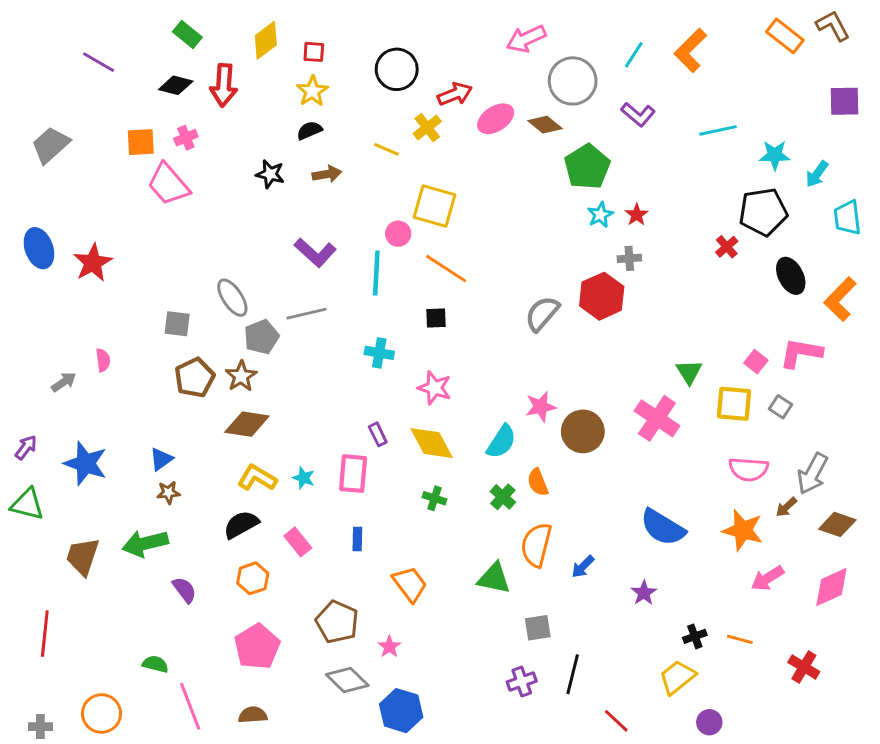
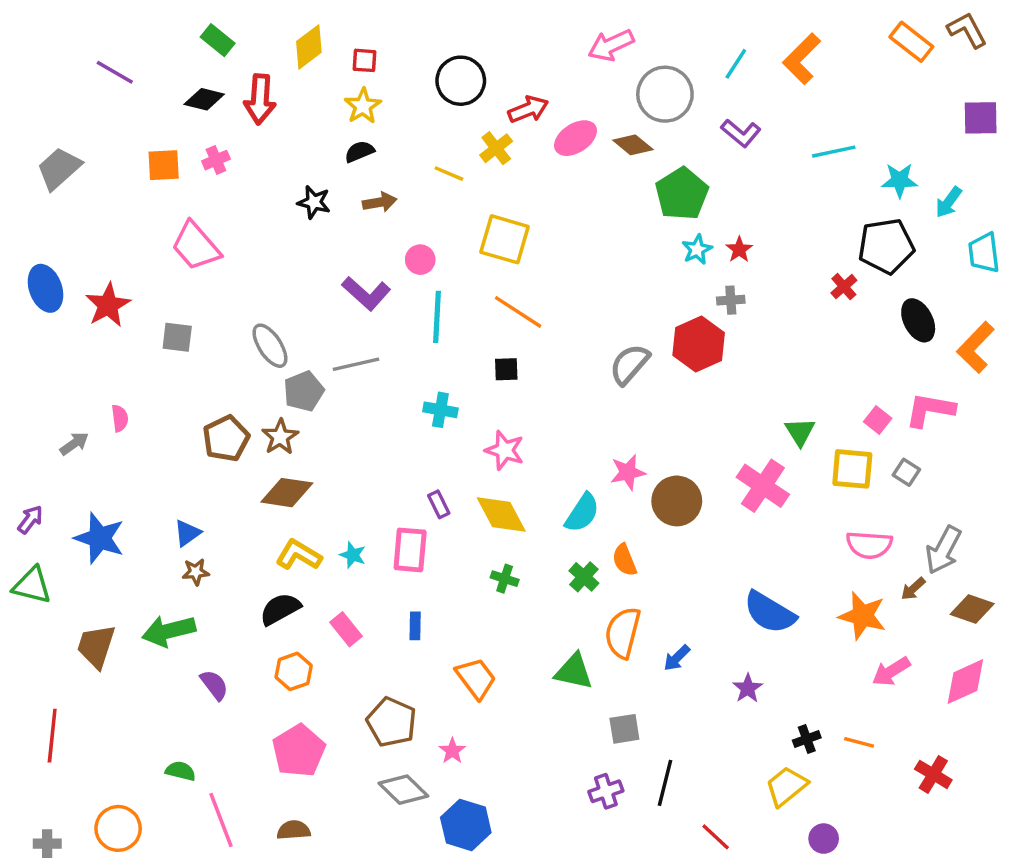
pink trapezoid: (168, 184) -> (196, 246), moved
pink circle: (398, 234) -> (420, 260), moved
gray square: (177, 324) -> (177, 337), moved

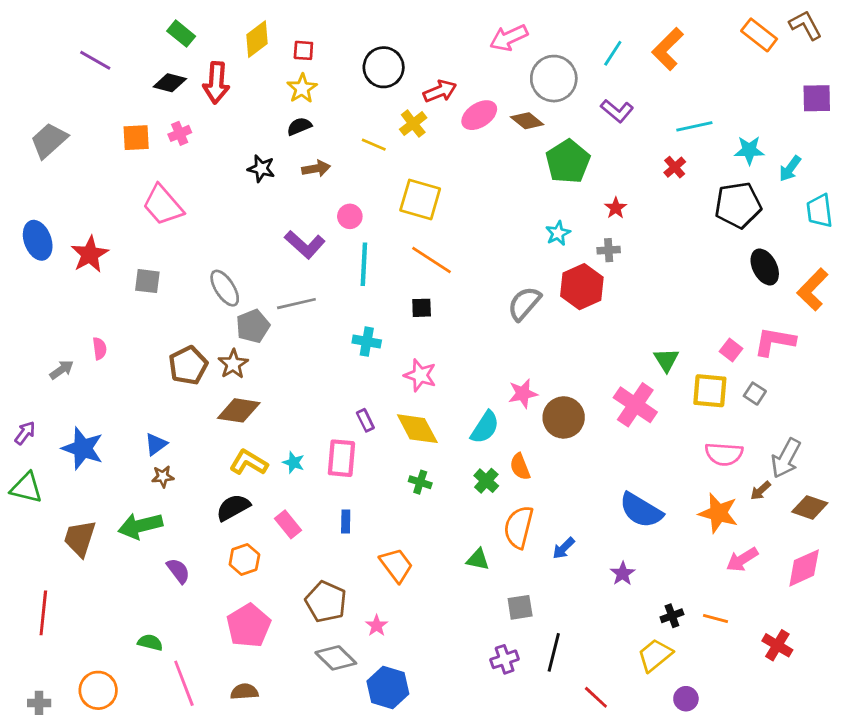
cyan star: (697, 249) -> (558, 233), moved
red cross: (844, 287) -> (675, 167), moved
green triangle: (574, 671) -> (478, 559), size x0.7

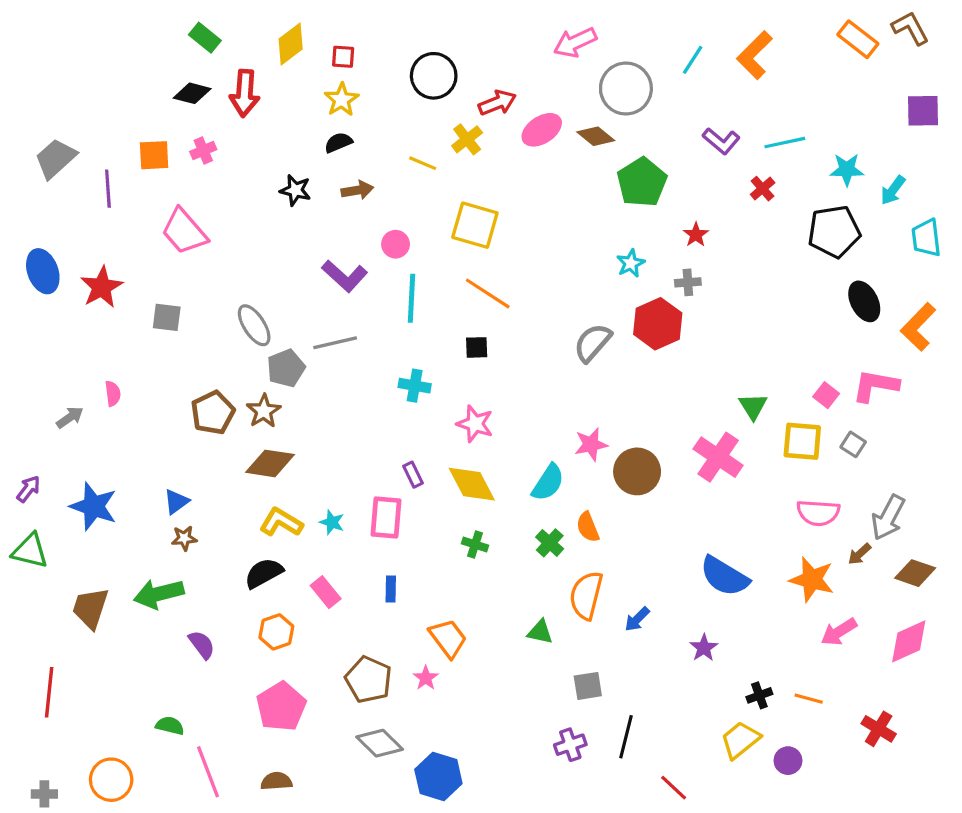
purple line: (95, 60) -> (108, 189), moved, turned 56
purple L-shape: (617, 111) -> (721, 141), moved
pink star: (377, 626) -> (426, 678), moved
purple circle: (686, 699) -> (788, 761), moved

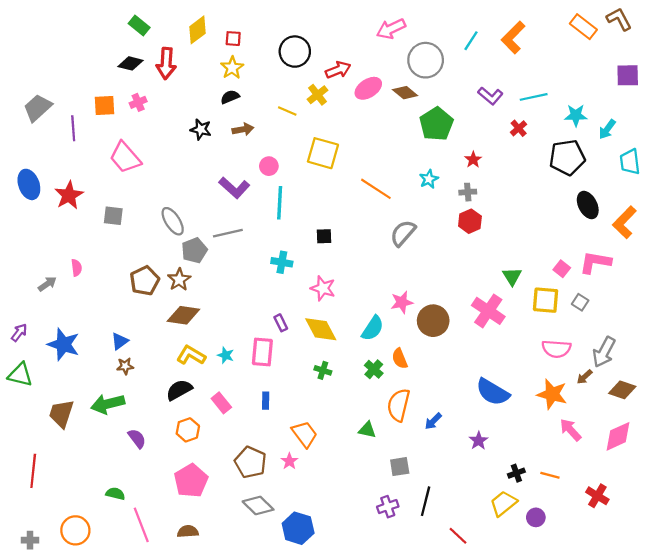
orange line: (488, 293) -> (376, 189), moved
red hexagon: (658, 324) -> (470, 221), moved, size x0.7
pink arrow: (839, 632) -> (570, 430), turned 80

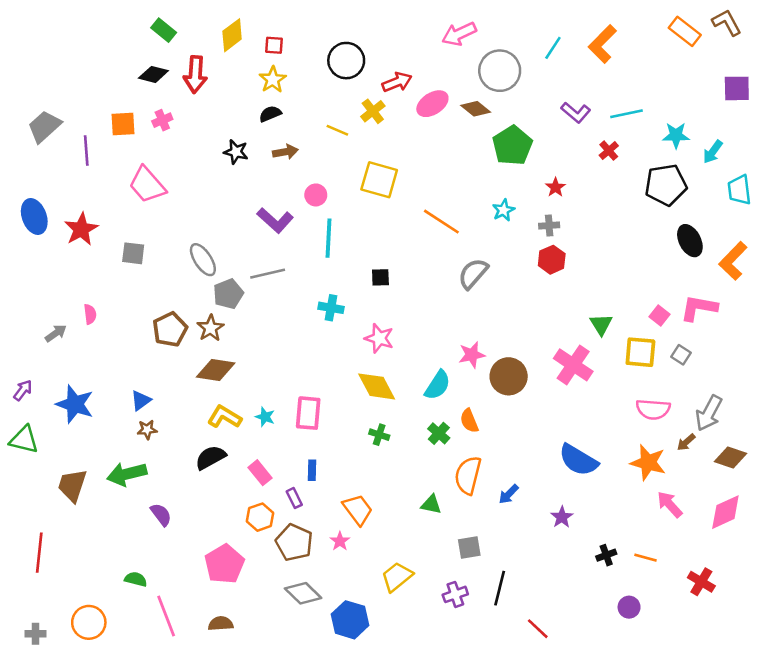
purple rectangle: (281, 323) -> (294, 498), moved
orange hexagon: (188, 430) -> (260, 517), moved
yellow trapezoid: (503, 503) -> (397, 577), moved

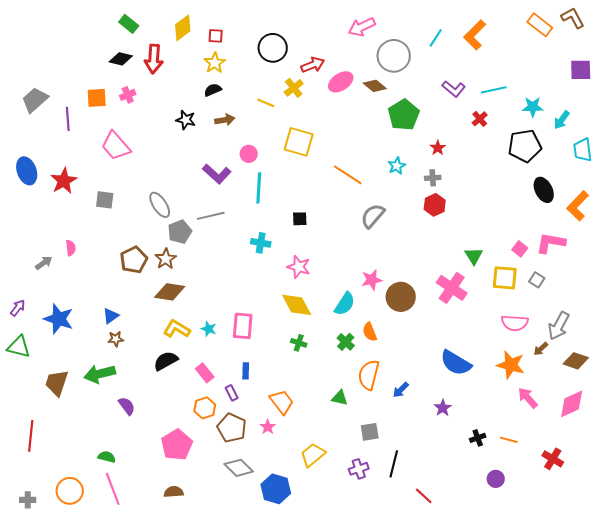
pink line: (166, 616) -> (113, 489), moved

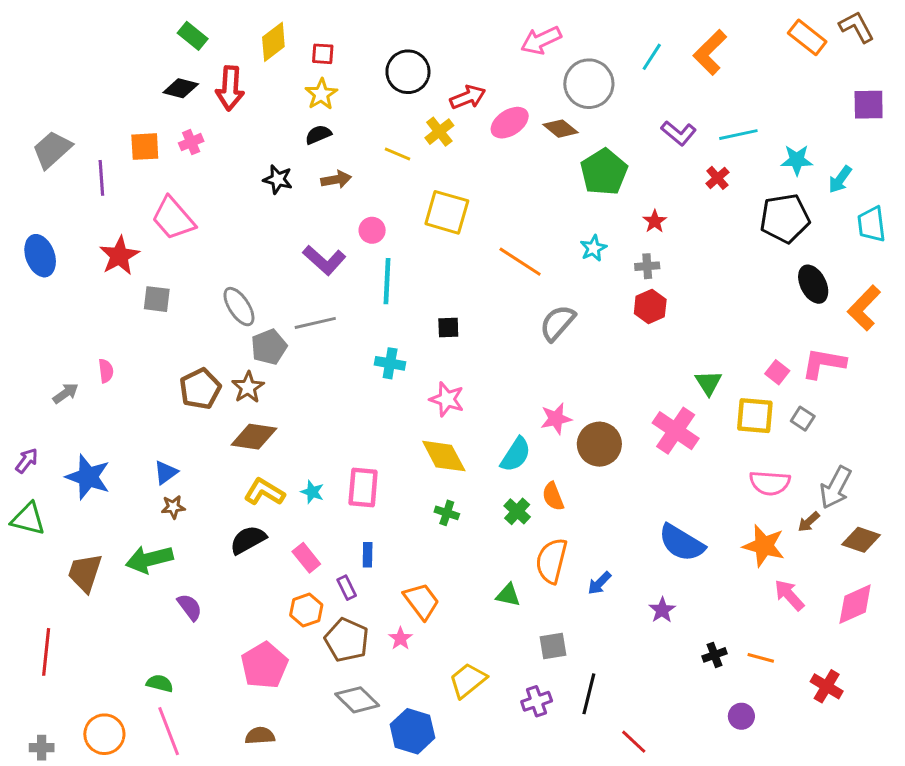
red star: (64, 181) -> (119, 256), moved

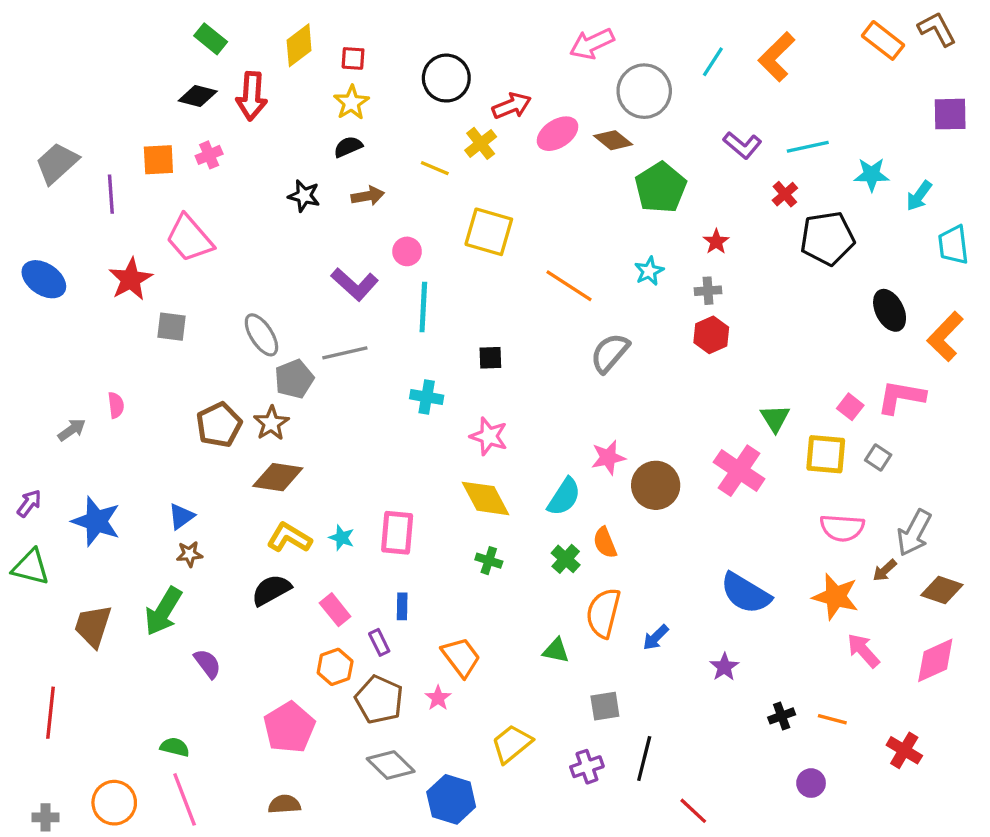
black pentagon: (785, 218) -> (827, 238), moved
blue ellipse: (40, 256) -> (44, 279), turned -36
green arrow: (149, 559) -> (163, 611), turned -45

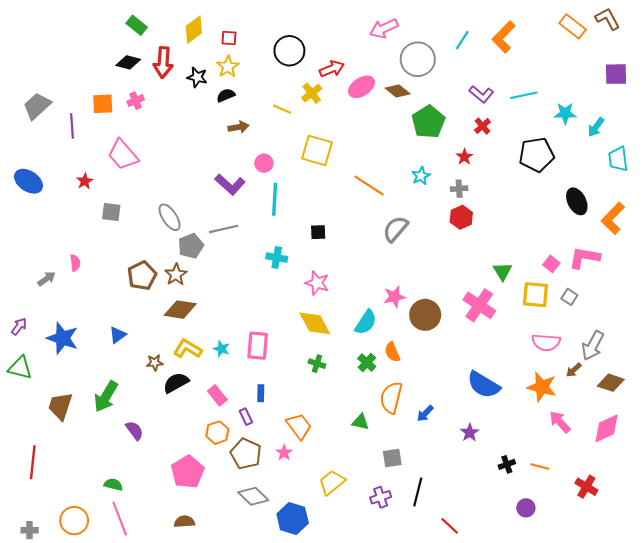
red cross: (785, 194) -> (482, 126), moved
black star: (304, 196) -> (197, 77), moved
red star: (131, 279) -> (85, 181), size x0.6
brown star: (189, 554) -> (155, 363), moved

